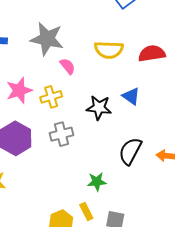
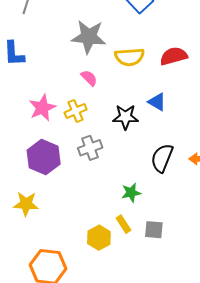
gray star: (47, 39) -> (89, 37), moved

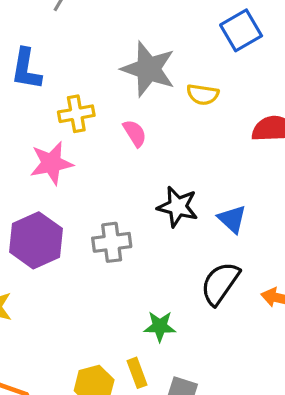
yellow semicircle: (129, 57) -> (203, 95), moved, size x0.7
blue triangle: (157, 102) -> (232, 219), moved
yellow cross: (76, 111) -> (76, 114), moved

